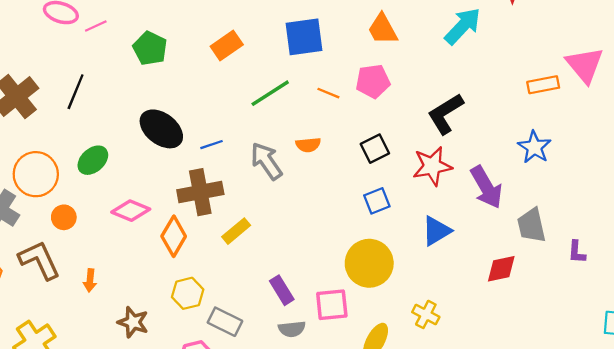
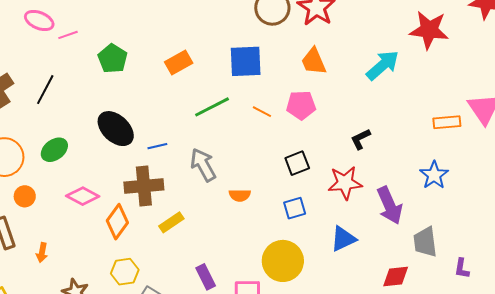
black L-shape: (445, 114) -> (361, 139), size x0.6
orange semicircle: (308, 145) -> (240, 195), moved

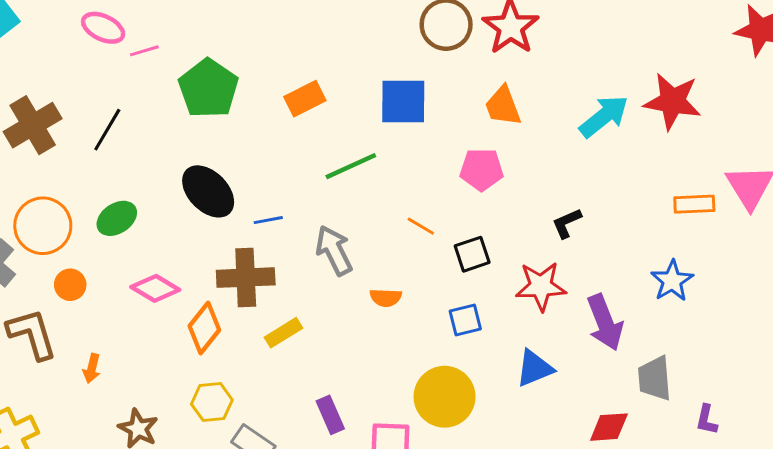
red star: (429, 30) -> (672, 101), moved
green pentagon: (113, 59) -> (208, 88), size x1.4
orange line: (262, 112) -> (421, 226), moved

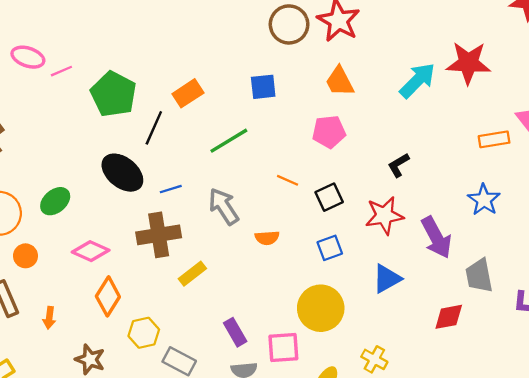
blue square: (403, 102) -> (263, 87), size x0.7
black line: (107, 130) -> (154, 128), moved
orange diamond: (204, 328) -> (108, 296), moved

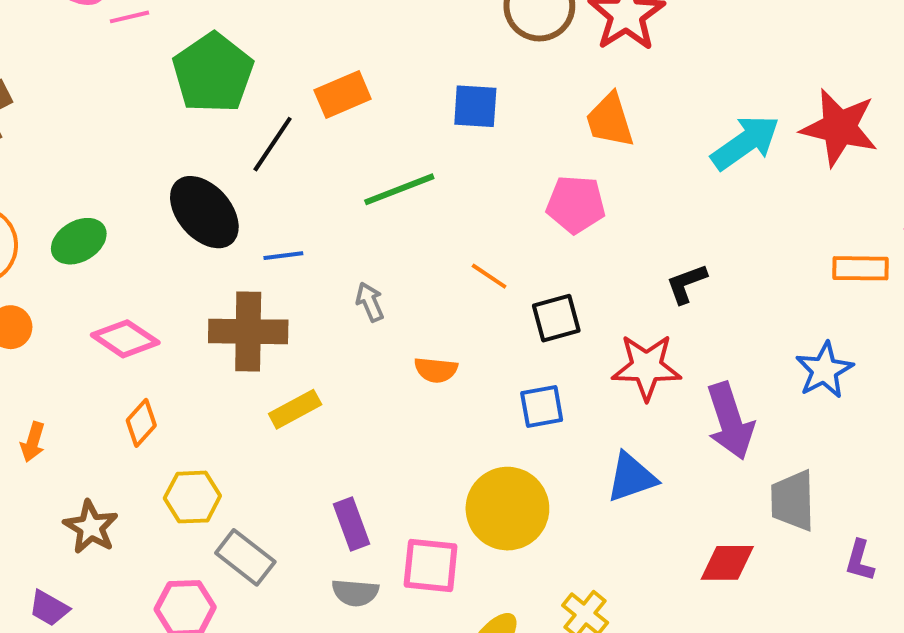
gray arrow: (224, 206) -> (370, 302), size x0.6
orange diamond: (108, 296) -> (141, 423), size x0.7

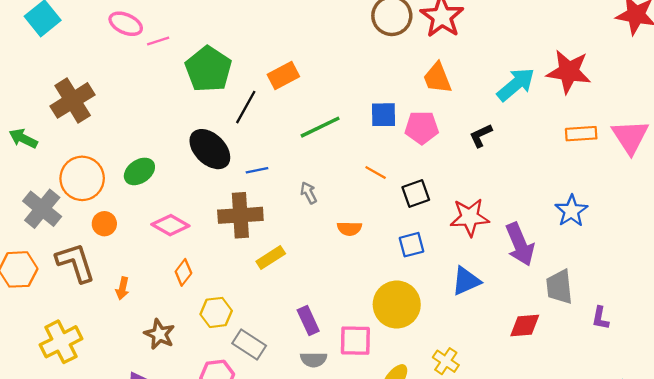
blue square: (475, 106) -> (383, 115), moved
orange rectangle: (861, 268) -> (581, 134), moved
black L-shape: (686, 284) -> (481, 136), moved

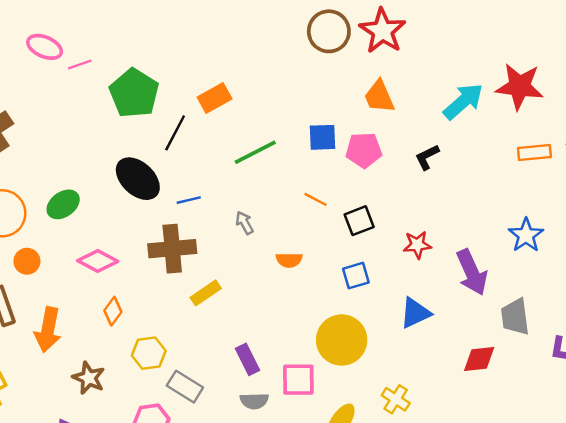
red star: (470, 217) -> (417, 245), size x0.7
orange arrow: (122, 288) -> (48, 330), size x1.8

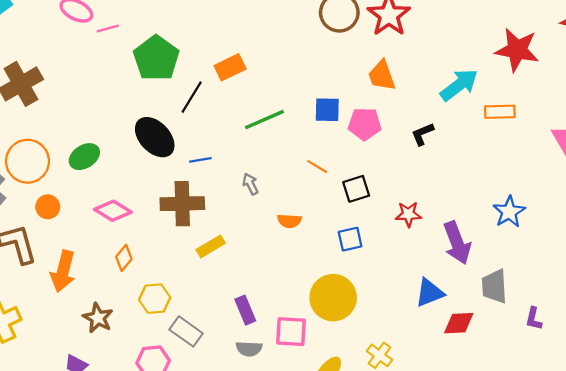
red star: (520, 86) -> (517, 50), moved
orange rectangle: (534, 152) -> (500, 112), moved
blue triangle: (415, 313) -> (430, 293), moved

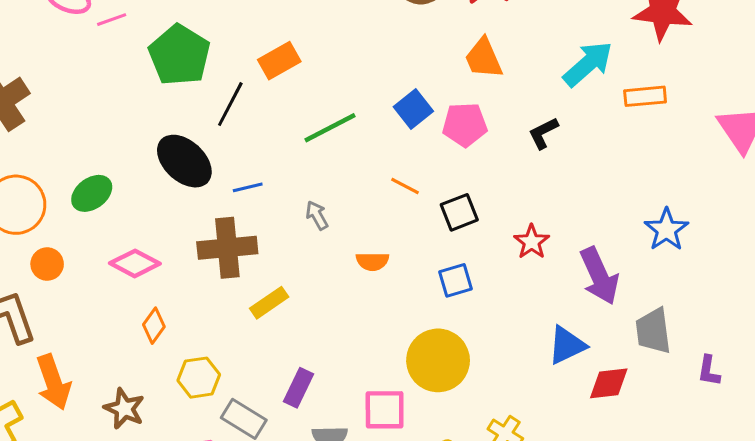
blue square: (327, 110) -> (413, 109), turned -36
red star: (408, 214) -> (532, 242), turned -30
orange arrow: (63, 271) -> (53, 382), moved, turned -30
purple rectangle: (245, 310) -> (299, 388), moved, turned 52

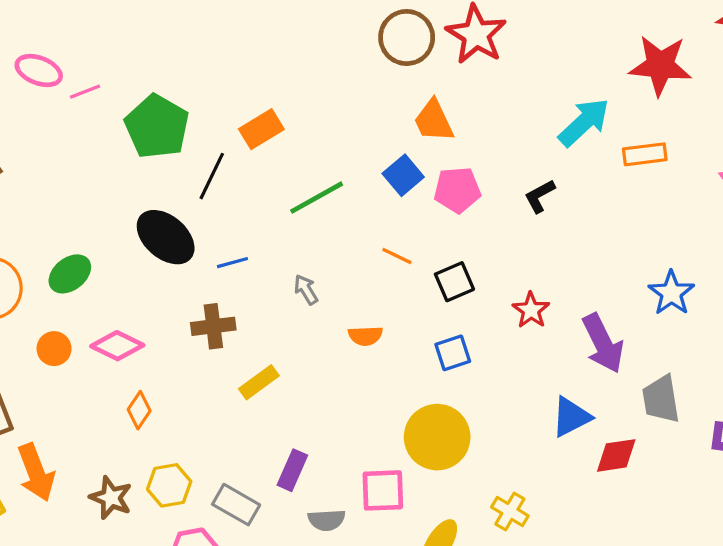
orange trapezoid: (484, 58) -> (434, 121), moved
brown cross: (227, 248) -> (213, 326), size x0.7
orange circle: (47, 264) -> (54, 349), moved
yellow hexagon: (199, 378) -> (169, 485), moved

